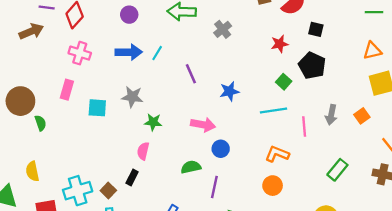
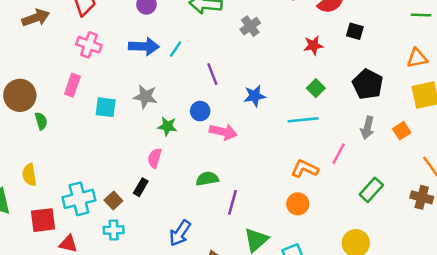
black pentagon: (312, 66) -> (368, 84), moved
pink line: (304, 126) -> (339, 154), moved, turned 30
blue circle: (221, 149) -> (200, 111), moved

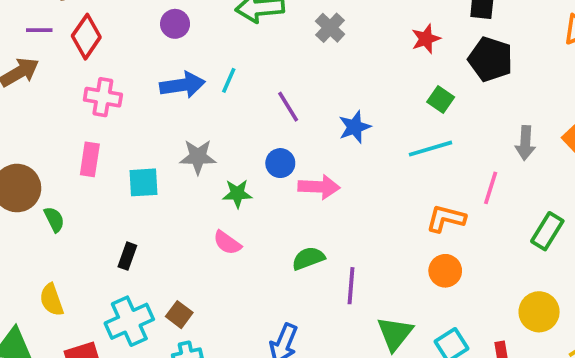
black pentagon: (368, 84) -> (490, 59), moved
pink semicircle: (155, 158) -> (227, 243), turned -60
black rectangle: (141, 187) -> (127, 256), moved

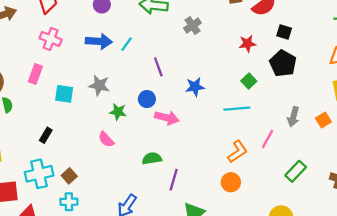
orange L-shape: (446, 219) -> (238, 152), turned 120

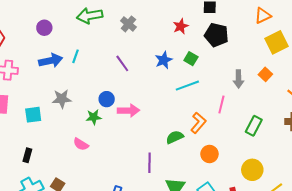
purple line: (158, 67) -> (122, 63), moved
blue star: (195, 87) -> (164, 60), moved
green star: (118, 112) -> (94, 117), moved
green semicircle: (152, 158) -> (175, 137), moved
orange circle: (231, 182) -> (209, 154), moved

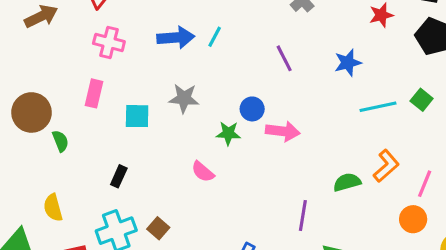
green square: (191, 59) -> (422, 100), moved
pink line: (221, 105) -> (425, 184), moved
orange circle: (209, 154) -> (413, 219), moved

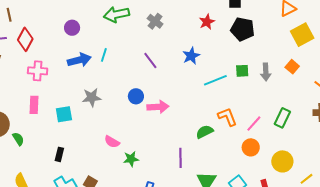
green square: (422, 100) -> (242, 71), turned -32
green star: (228, 133) -> (131, 159), moved
orange L-shape: (386, 166) -> (227, 117), turned -60
pink line: (425, 184) -> (254, 124), turned 30

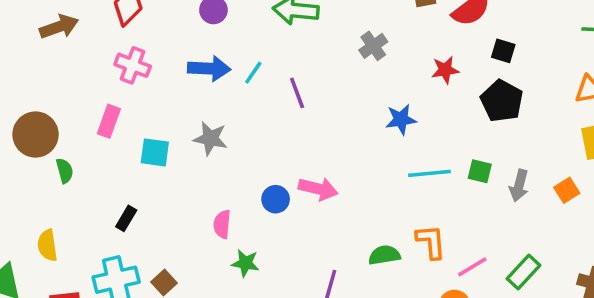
gray cross: (155, 21) -> (373, 46), moved
purple line: (150, 60) -> (297, 93), moved
blue circle: (136, 96) -> (276, 199), moved
pink semicircle: (112, 142) -> (222, 224), turned 49

